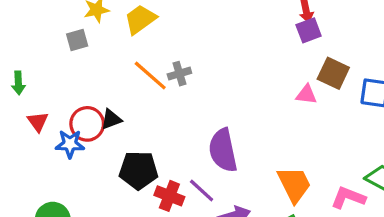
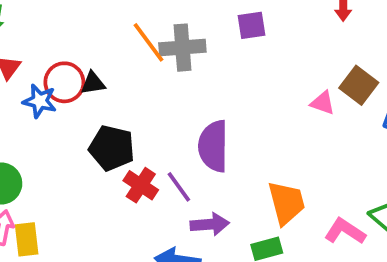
purple square: (309, 30) -> (252, 25), moved
gray cross: (179, 74) -> (182, 48), size x1.6

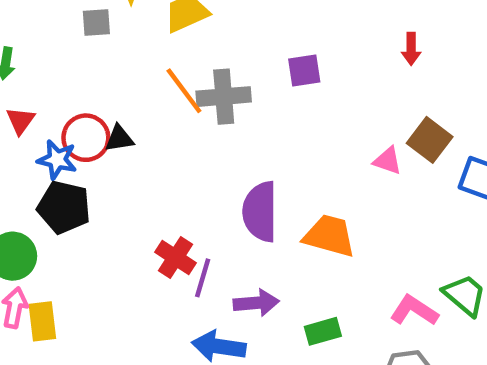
black pentagon: (112, 148) -> (64, 207), moved
purple line: (179, 187) -> (203, 278), moved, turned 52
orange trapezoid: (286, 203) -> (329, 236), moved, turned -60

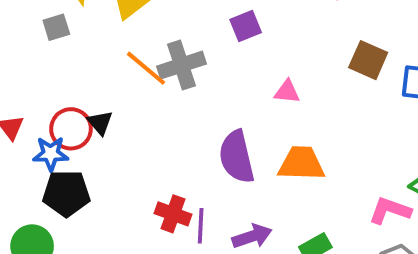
black triangle: (119, 138) -> (100, 123), turned -48
pink triangle: (388, 161) -> (287, 92), moved

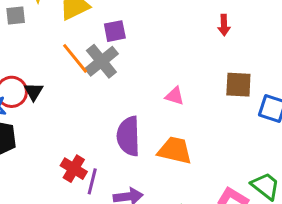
purple square: (246, 26) -> (115, 31), moved
brown square: (368, 60) -> (238, 85), turned -32
gray cross: (181, 65) -> (101, 61), turned -32

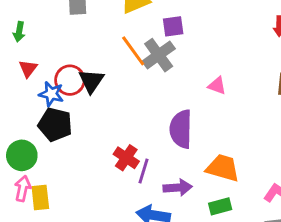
black triangle: (34, 92) -> (91, 81), size x1.4
pink triangle: (175, 96) -> (217, 86), moved
orange trapezoid: (175, 150) -> (223, 168), moved

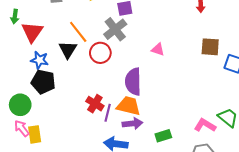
orange line: (133, 51) -> (78, 32), moved
red triangle: (28, 69) -> (32, 32), moved, size x1.6
red circle: (70, 80) -> (100, 53), moved
orange trapezoid: (223, 168) -> (129, 106), moved
pink arrow: (23, 188) -> (22, 128), turned -48

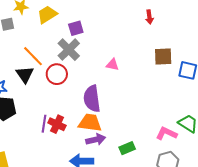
purple line: (108, 113) -> (44, 124), moved

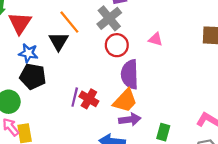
red circle: (57, 74) -> (117, 45), moved
orange trapezoid: (90, 123) -> (125, 101), turned 120
green rectangle: (127, 148) -> (163, 132), turned -56

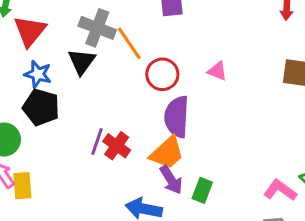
gray cross: (109, 18) -> (97, 28), moved, turned -35
orange line: (69, 22) -> (129, 43), moved
purple arrow: (130, 120) -> (171, 180), turned 60
green rectangle: (163, 132) -> (202, 190), moved

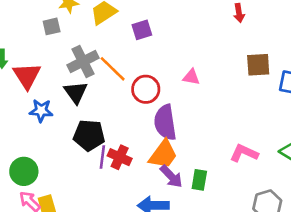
gray cross: (97, 28) -> (83, 61), turned -36
black pentagon: (41, 107) -> (89, 135), moved
pink L-shape: (280, 190) -> (244, 153), moved

